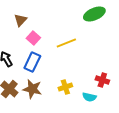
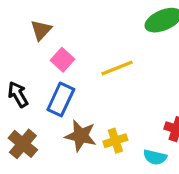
brown star: (32, 89) -> (81, 136), moved

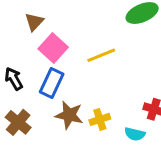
pink square: (62, 60) -> (53, 48), size x1.4

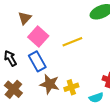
blue rectangle: (52, 83) -> (37, 61), turned -54
cyan semicircle: (135, 134) -> (96, 98), turned -32

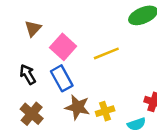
brown triangle: (25, 18) -> (33, 29), moved

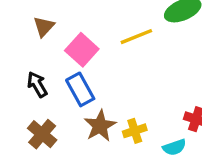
yellow line: (106, 53) -> (136, 37), moved
brown star: (78, 107) -> (100, 126), turned 30

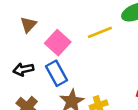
black arrow: (37, 84) -> (23, 69), turned -72

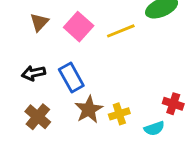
pink square: (58, 43) -> (79, 27), moved

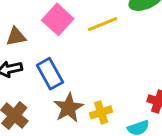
brown triangle: (39, 22) -> (16, 36), moved, turned 36

